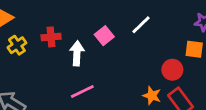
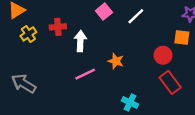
pink square: (104, 36) -> (104, 12), moved
orange star: (152, 96) -> (116, 61), moved

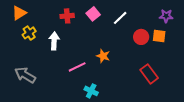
red cross: (58, 27) -> (67, 16), moved
white arrow: (80, 41) -> (54, 41), moved
red circle: (163, 55) -> (141, 37), moved
cyan cross: (130, 102) -> (91, 91), moved

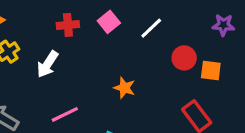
orange square: (159, 36) -> (211, 71), moved
white arrow: (54, 41) -> (48, 64), turned -150
pink line: (77, 67) -> (65, 114), moved

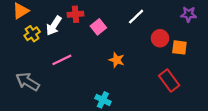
pink square: (109, 22) -> (98, 27), moved
white arrow: (48, 64) -> (54, 26), moved
pink line: (65, 114) -> (62, 60), moved

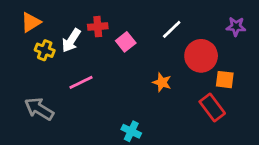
yellow cross: (32, 34) -> (45, 50), turned -35
red circle: (160, 38) -> (201, 56), size x1.5
orange square: (179, 47) -> (225, 80), moved
orange star: (117, 60) -> (162, 82), moved

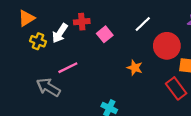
gray arrow: (39, 109) -> (48, 87), moved

